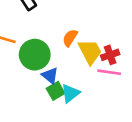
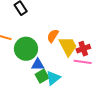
blue triangle: (50, 76) -> (38, 65), turned -40

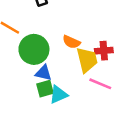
orange semicircle: (53, 36) -> (71, 42), turned -112
red cross: (83, 49) -> (104, 51), moved

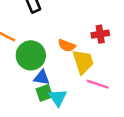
red cross: (104, 51) -> (100, 34), moved
cyan triangle: (58, 95) -> (58, 98), turned -36

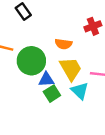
yellow trapezoid: (83, 62) -> (71, 69), moved
cyan triangle: (58, 98) -> (80, 91), moved

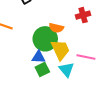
green circle: (31, 61) -> (45, 39), moved

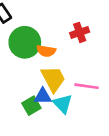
green circle: (45, 39) -> (25, 42), moved
blue triangle: (39, 57) -> (43, 96), moved

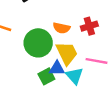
red cross: (80, 32) -> (89, 26), moved
green circle: (25, 42) -> (38, 43), moved

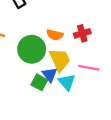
blue triangle: (57, 68) -> (50, 75), turned 49
green square: (46, 76) -> (39, 82), turned -35

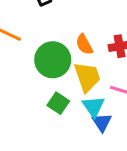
orange semicircle: (55, 35) -> (84, 44), turned 42
blue triangle: (50, 75) -> (102, 122), moved

